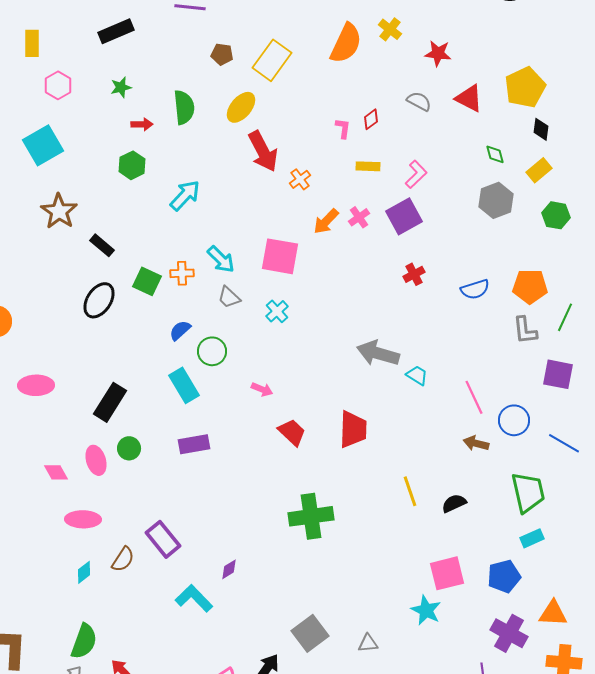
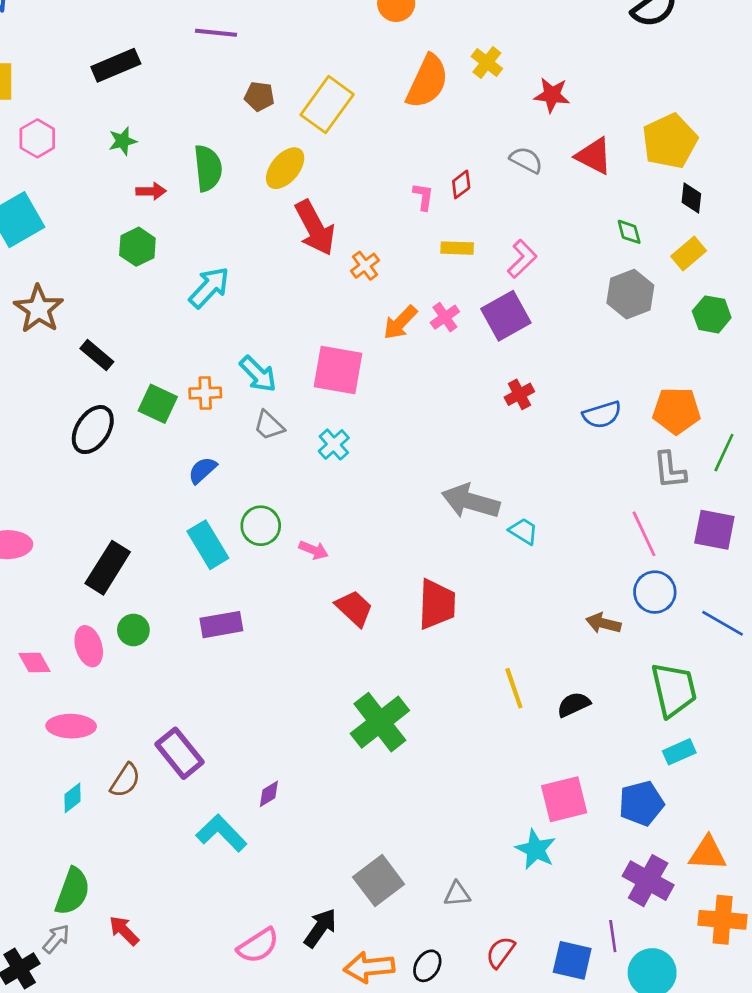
green circle: (212, 351) -> (261, 526), moved
pink line: (474, 397) -> (644, 534), moved
green cross: (311, 516) -> (380, 722), turned -30

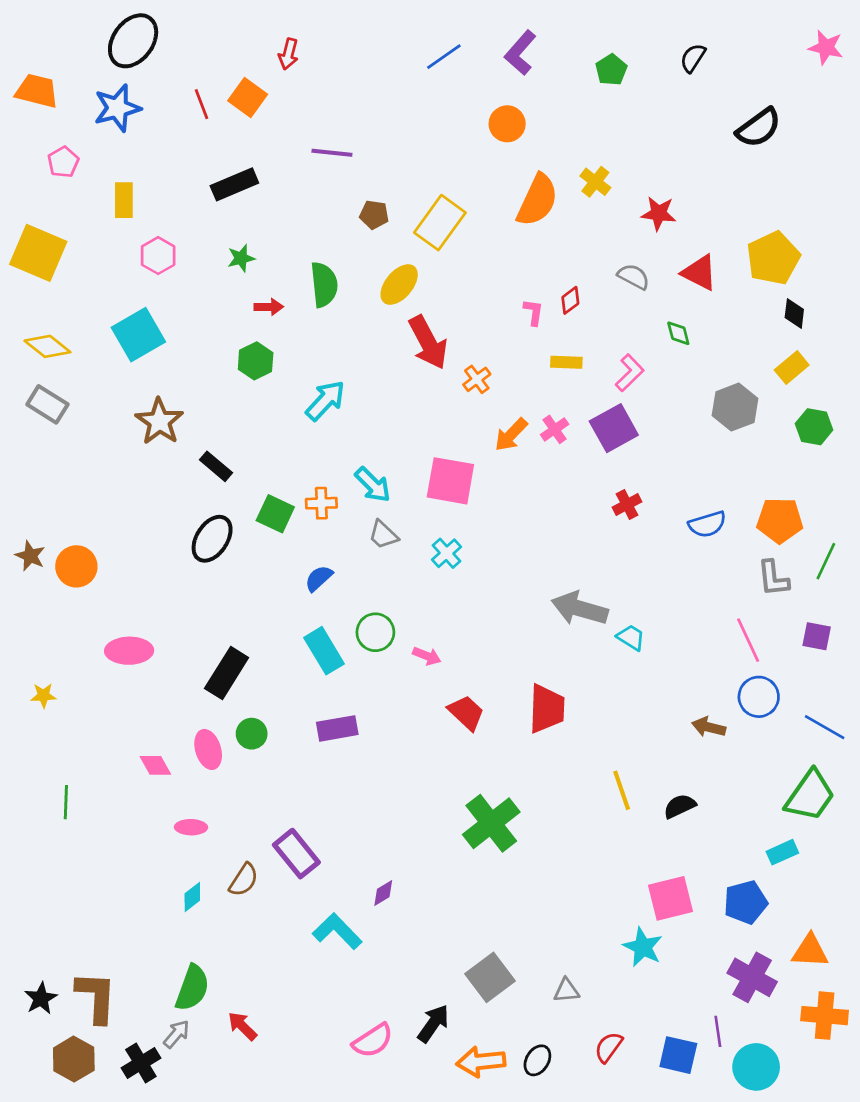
green diamond: (629, 232) -> (678, 333), moved
purple square: (714, 530) -> (817, 636), size x0.7
green trapezoid: (674, 690) -> (810, 796), moved, turned 48
pink ellipse: (71, 726) -> (191, 827), size x0.7

